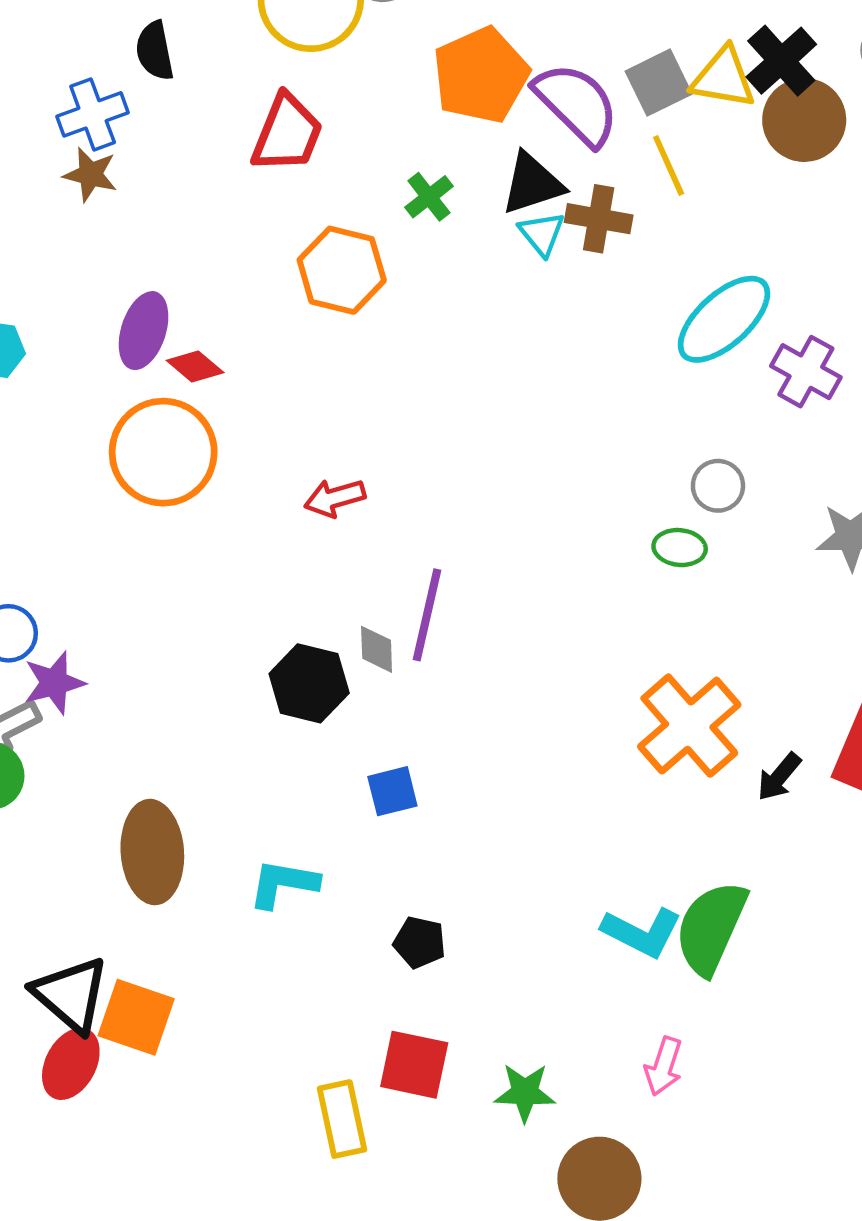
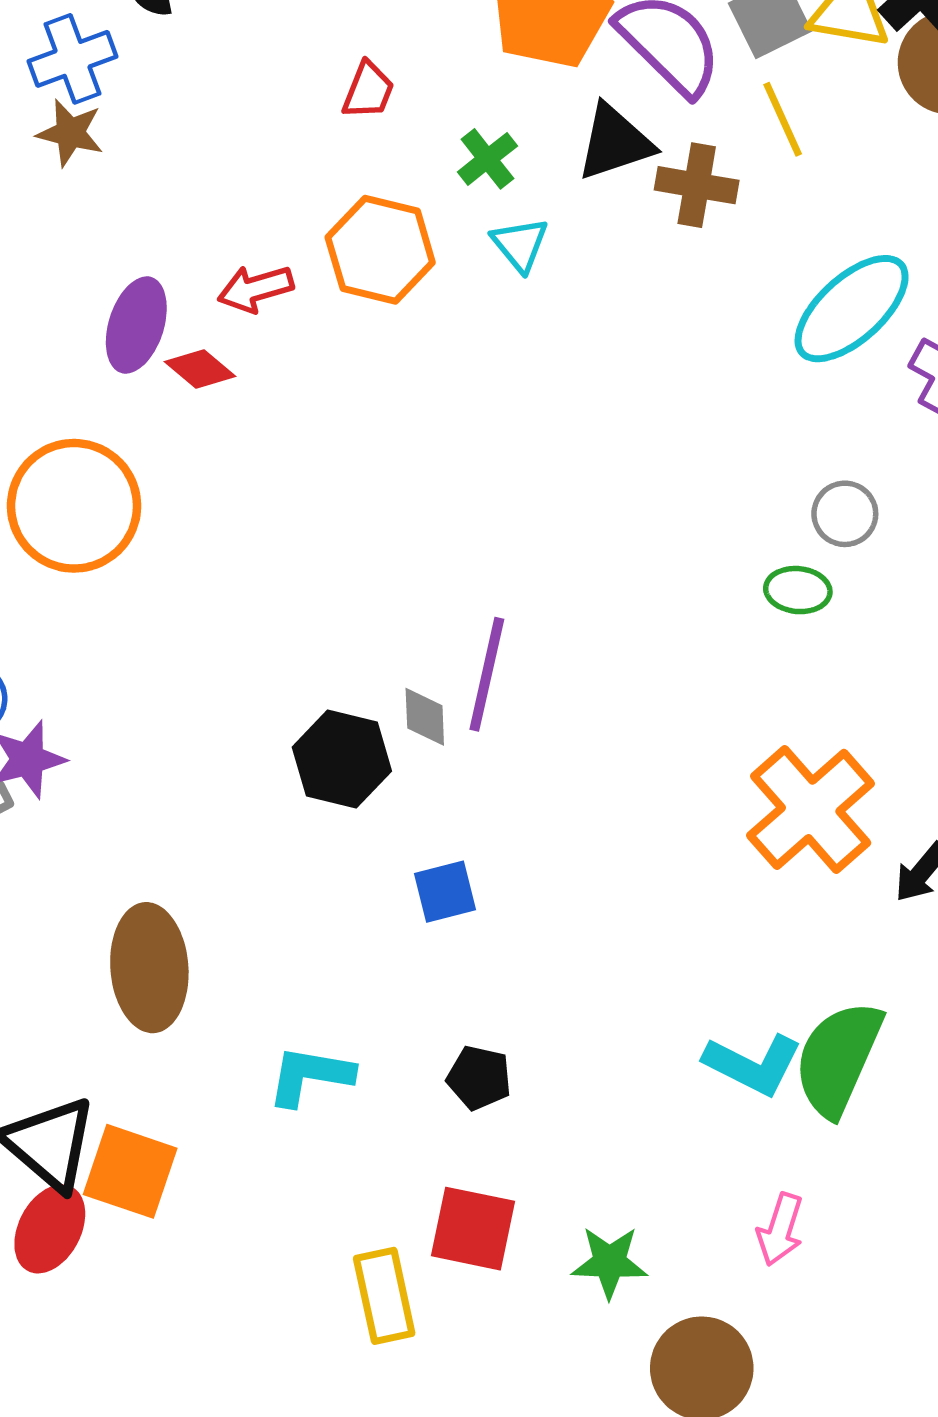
red trapezoid: (287, 133) -> (368, 90), moved, size x0.6
cyan triangle: (542, 234) -> (520, 245), moved
orange circle: (163, 452) -> (74, 506), moved
red arrow: (335, 498) -> (255, 289), moved
cyan L-shape: (283, 884) -> (310, 1076), moved

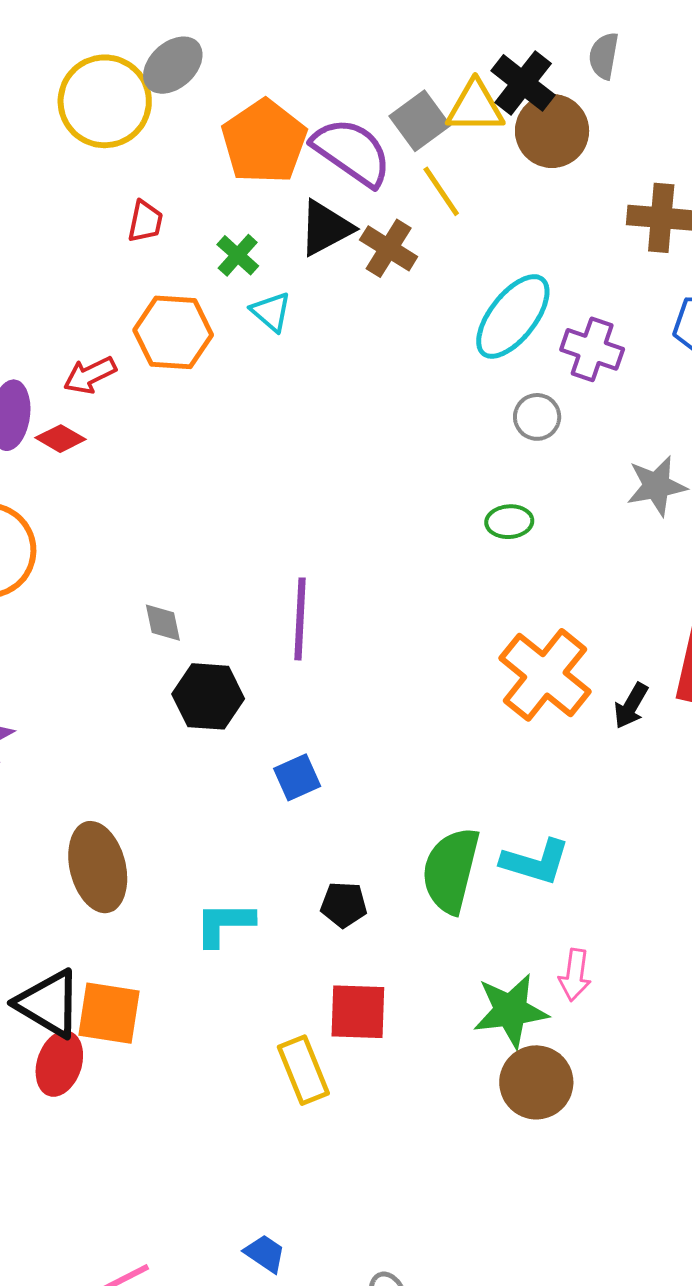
brown cross: (697, 185) -> (389, 248), turned 32
gray circle: (845, 514) -> (537, 417), moved
gray diamond: (425, 717) -> (163, 623), moved
green semicircle: (838, 1058) -> (451, 870), moved
green star: (609, 1262) -> (511, 1011), moved, size x1.4

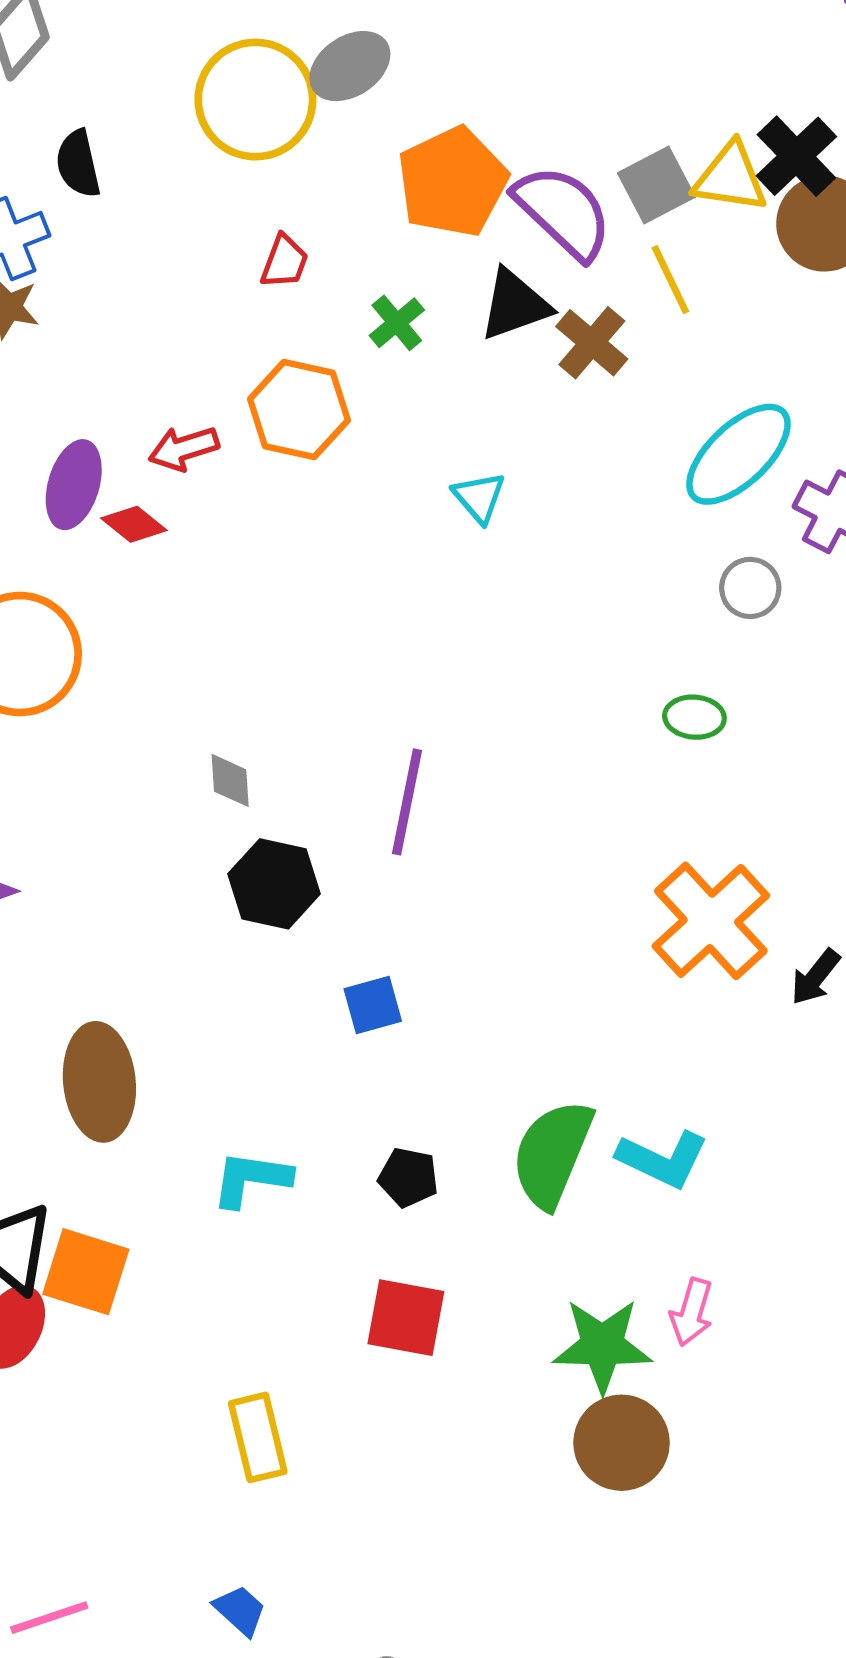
cyan triangle: (271, 312) -> (479, 497), moved
yellow rectangle: (303, 1070) -> (258, 1437), moved

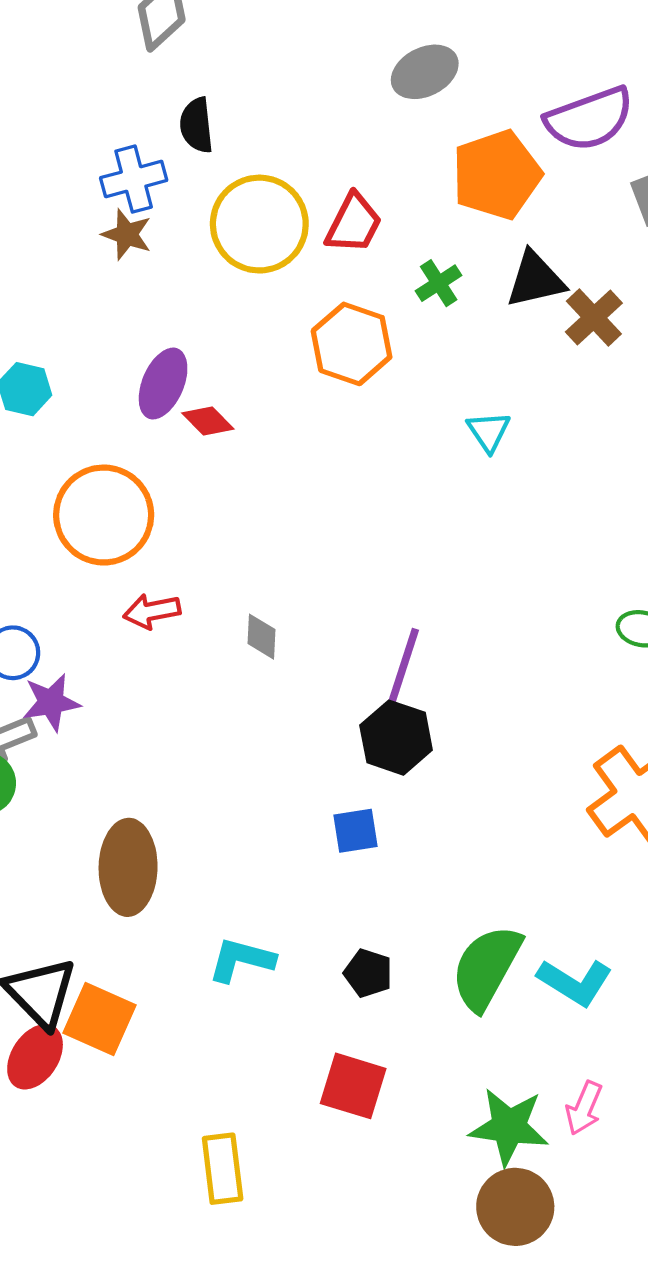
yellow circle: (255, 100) -> (259, 224), moved
purple semicircle: (563, 212) -> (589, 119), moved, turned 110
red trapezoid: (284, 262) -> (354, 223), size x1.4
red arrow: (184, 448) -> (152, 611), moved
black hexagon: (274, 884) -> (396, 738), moved

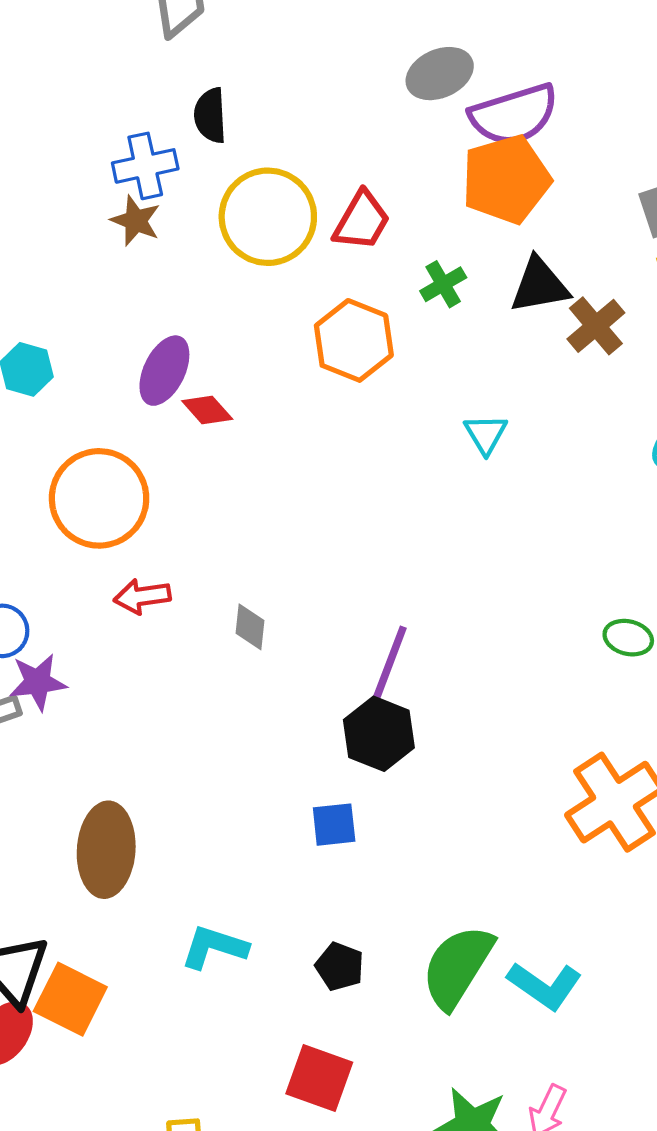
purple semicircle: (589, 119) -> (514, 115), moved

